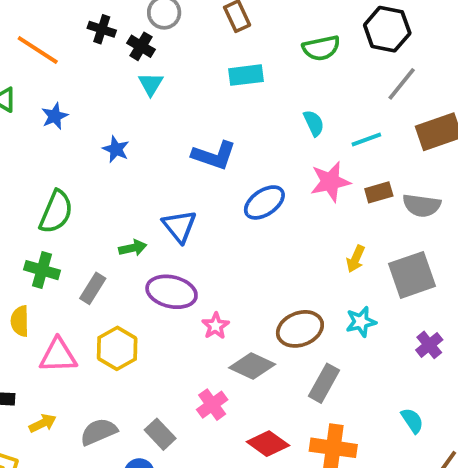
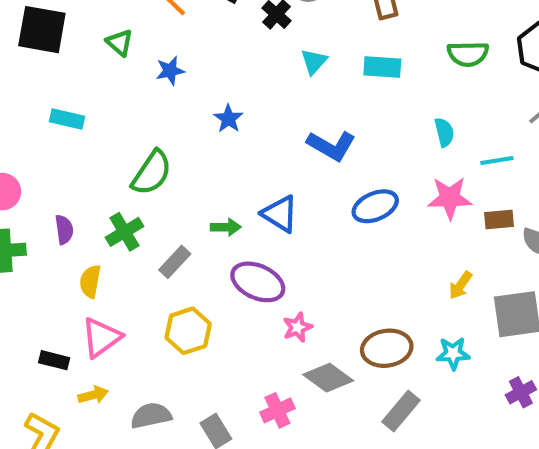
cyan triangle: (151, 84) -> (314, 62), moved
blue triangle: (179, 226) -> (280, 214), turned -30
green cross: (42, 270) -> (125, 232), turned 32
pink triangle: (58, 355) -> (101, 337), moved, turned -45

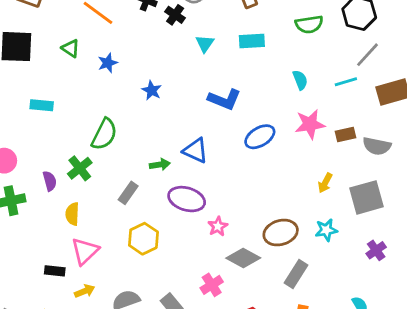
cyan line: (497, 161) -> (346, 82), moved
green cross: (125, 232) -> (80, 168), moved

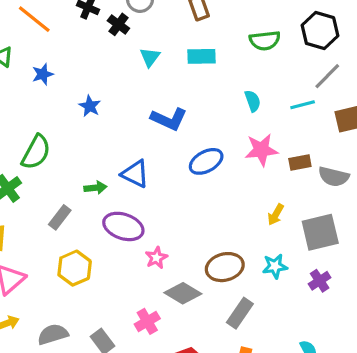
purple cross: (376, 250) -> (320, 281), moved

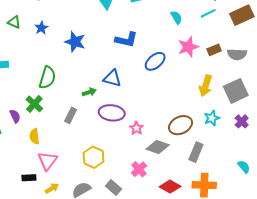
blue star: (90, 106) -> (75, 42), size x1.5
yellow arrow: (276, 215) -> (206, 86), size x1.5
yellow hexagon: (75, 268) -> (94, 157), moved

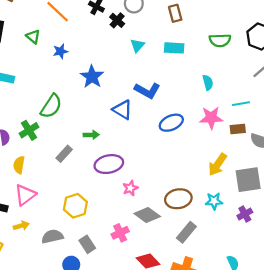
cyan line: (208, 13) -> (241, 104), moved
blue triangle: (112, 78) -> (122, 110), moved
purple ellipse: (112, 113) -> (109, 164), turned -35

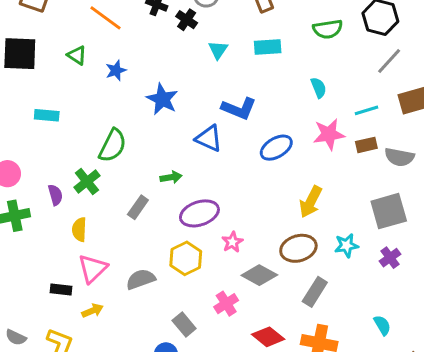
yellow arrow: (218, 165) -> (311, 202), moved
yellow hexagon: (75, 206) -> (186, 258), moved
gray semicircle: (52, 236) -> (141, 279), moved

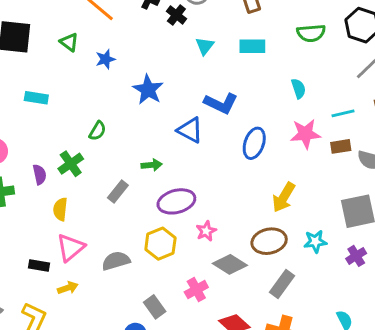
green semicircle: (113, 146) -> (98, 131), size x0.6
blue ellipse: (276, 148) -> (254, 143), turned -44

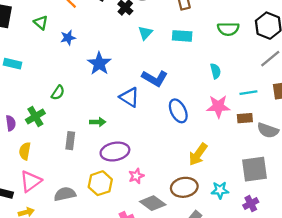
blue ellipse: (254, 143) -> (178, 111), turned -50
gray rectangle: (118, 192) -> (70, 141), turned -36

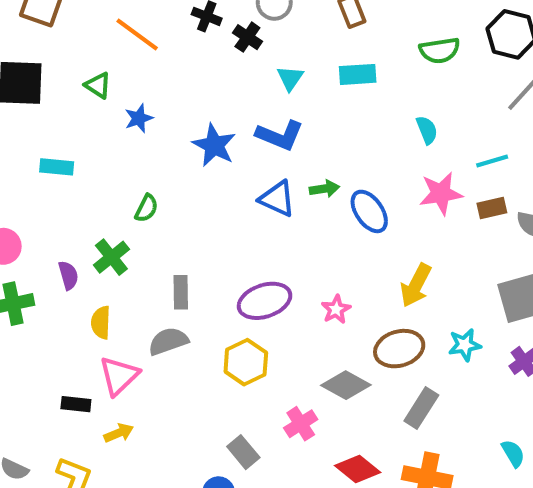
blue star: (68, 38) -> (139, 118), moved
blue L-shape: (155, 78) -> (280, 135), moved
green arrow: (98, 122) -> (324, 189), moved
pink star: (136, 176) -> (336, 309), moved
gray semicircle: (65, 194) -> (168, 341), moved

